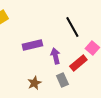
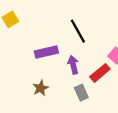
black line: (72, 27) -> (78, 31), moved
brown star: (34, 83) -> (41, 88), moved

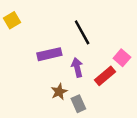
brown star: (41, 88) -> (59, 92), moved
gray rectangle: (81, 93) -> (78, 104), moved

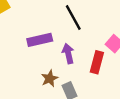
red rectangle: (105, 76) -> (97, 62), turned -35

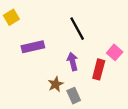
purple rectangle: (40, 40) -> (33, 47), moved

